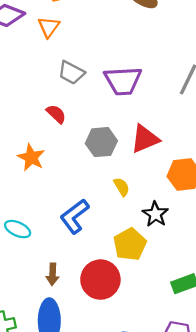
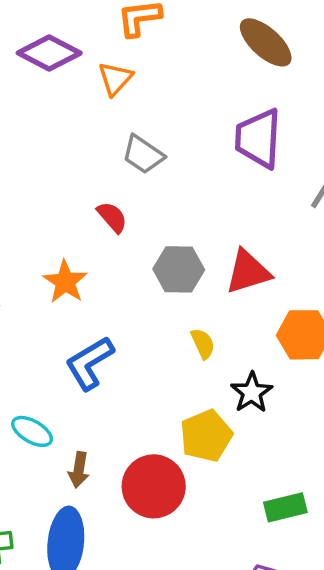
purple trapezoid: (123, 81) -> (258, 138), moved, turned 90
blue L-shape: (75, 216) -> (90, 363), moved
cyan ellipse: (18, 229) -> (32, 431), moved

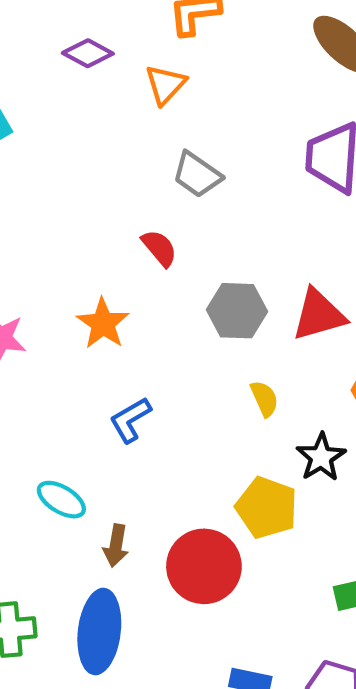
purple diamond: (49, 53) -> (88, 53), size x0.7
blue L-shape: (90, 363) -> (130, 420), size x0.7
yellow pentagon: (206, 436) -> (267, 508), turned -30

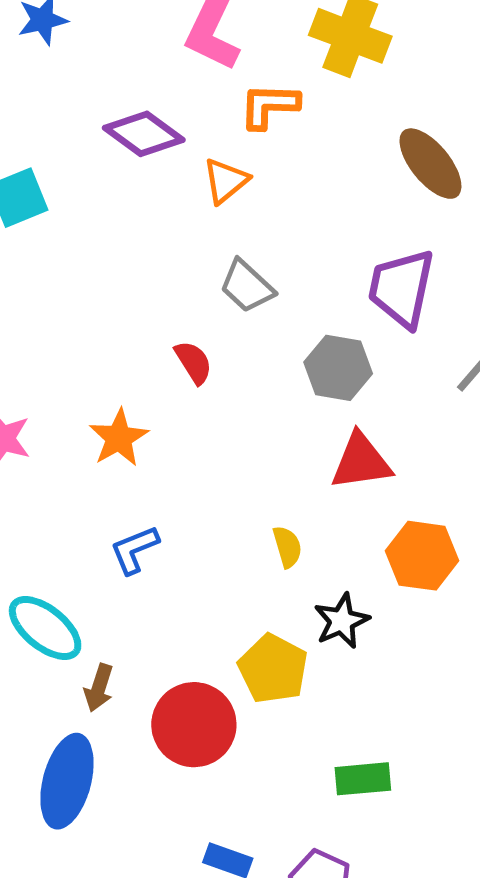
purple diamond: (88, 53) -> (144, 134), size x1.4
gray hexagon: (237, 311) -> (338, 368), moved
cyan ellipse: (61, 500) -> (45, 628), size x1.4

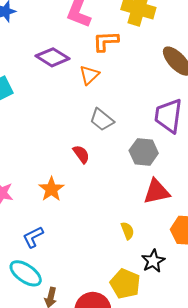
blue L-shape: (134, 550) -> (33, 237), moved

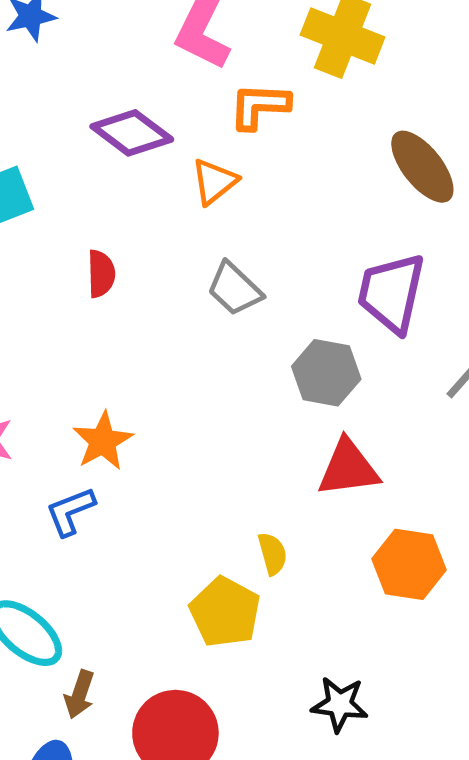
red semicircle: (81, 154) -> (101, 274), moved, turned 30
blue L-shape: (33, 237) -> (70, 511), moved
black star: (153, 261) -> (340, 704), moved, turned 30
yellow pentagon: (125, 284) -> (225, 612), moved

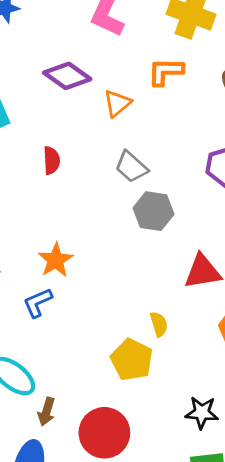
orange L-shape: (259, 106) -> (166, 72), moved
gray hexagon: (326, 373) -> (153, 211), moved

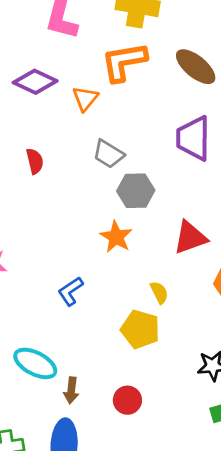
orange L-shape: (166, 72) -> (124, 62), size x1.4
orange star: (56, 260) -> (116, 237), moved
blue L-shape: (38, 303) -> (71, 291), moved
red circle: (104, 433) -> (127, 400), size x0.6

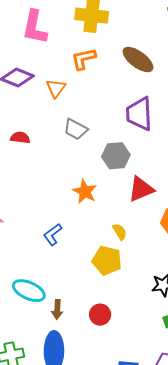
orange L-shape: (124, 62) -> (84, 59), size x0.7
red semicircle: (35, 161) -> (20, 138), turned -66
gray hexagon: (136, 191) -> (116, 156), moved

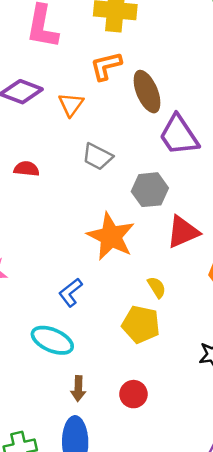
brown ellipse: (138, 60) -> (147, 92), moved, turned 32
purple trapezoid: (139, 114) -> (179, 135), turned -30
orange star: (85, 192) -> (111, 236), size x1.5
cyan ellipse: (29, 291) -> (52, 340), moved

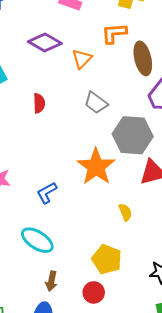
red semicircle: (27, 169) -> (39, 103), turned 72
gray hexagon: (150, 190) -> (133, 135), size x1.4
blue L-shape: (70, 292) -> (47, 193), moved
yellow pentagon: (141, 324) -> (107, 259), moved

